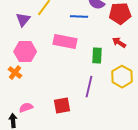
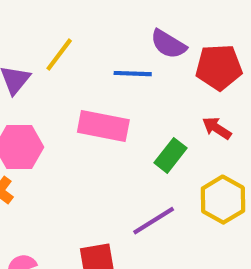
green rectangle: (97, 56) -> (170, 155), turned 35
purple line: (89, 87) -> (154, 221), turned 45

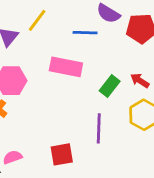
red arrow: (217, 128) -> (140, 81), moved
purple line: (154, 221) -> (99, 128), turned -56

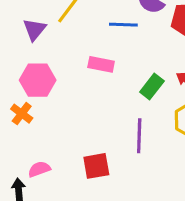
pink rectangle: (66, 67) -> (101, 64), size x0.7

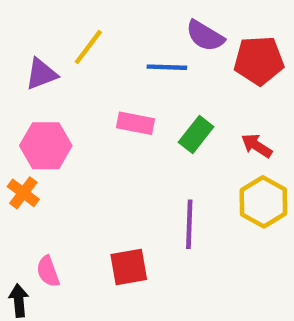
purple triangle: (34, 29) -> (41, 74), turned 30
green rectangle: (152, 87) -> (196, 135), moved
pink semicircle: (39, 169) -> (48, 271), turned -90

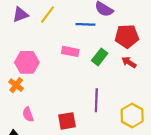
red pentagon: (259, 60) -> (127, 36), moved
purple triangle: (41, 74) -> (20, 15), moved
yellow hexagon: (263, 202) -> (132, 115), moved
pink semicircle: (48, 271) -> (28, 114), moved

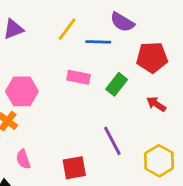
yellow line: (47, 15) -> (67, 29), moved
red arrow: (129, 62) -> (156, 104), moved
purple line: (96, 100) -> (112, 141), turned -30

